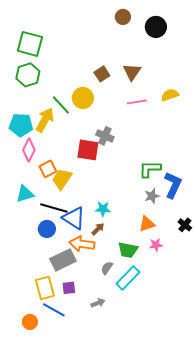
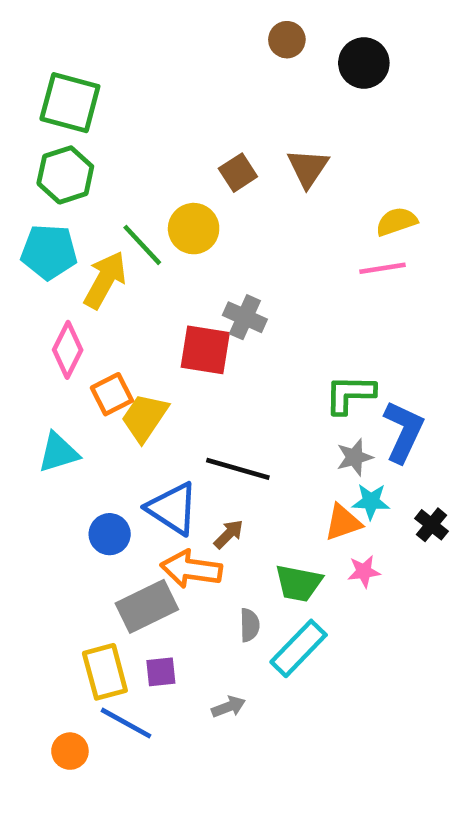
pink line: (137, 102) -> (383, 268), moved
cyan pentagon: (21, 125) -> (49, 252), moved
black line: (54, 208) -> (238, 469), moved
cyan star: (103, 209) -> (371, 501), moved
gray semicircle: (107, 268) -> (250, 625), turned 144

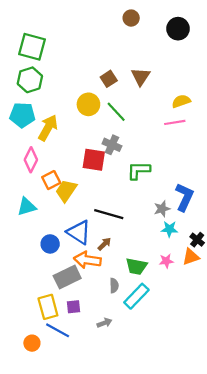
black circle: (364, 63) -> (178, 29), moved
green line: (142, 245) -> (116, 112), moved
green L-shape: (350, 394) -> (139, 170), moved
orange triangle: (343, 522) -> (191, 257), moved

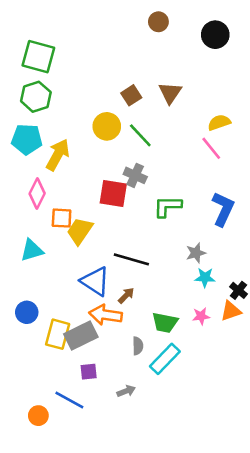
pink line: (175, 122) -> (211, 148), turned 60
orange square: (51, 180) -> (62, 218), turned 30
blue L-shape: (184, 197) -> (223, 209), moved
blue circle: (50, 244) -> (27, 312), moved
yellow rectangle: (48, 307) -> (58, 334), moved, turned 30

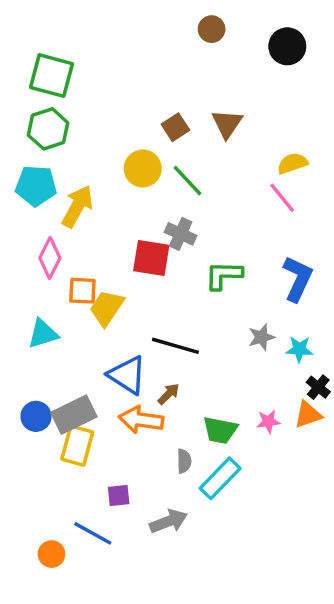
cyan star: (205, 277) -> (299, 349), moved
gray rectangle: (81, 336) -> (74, 415), moved
gray arrow: (126, 391) -> (169, 521), size x1.5

